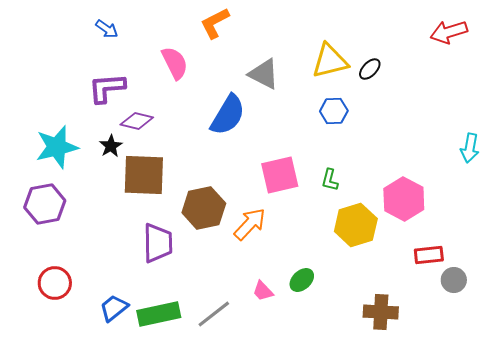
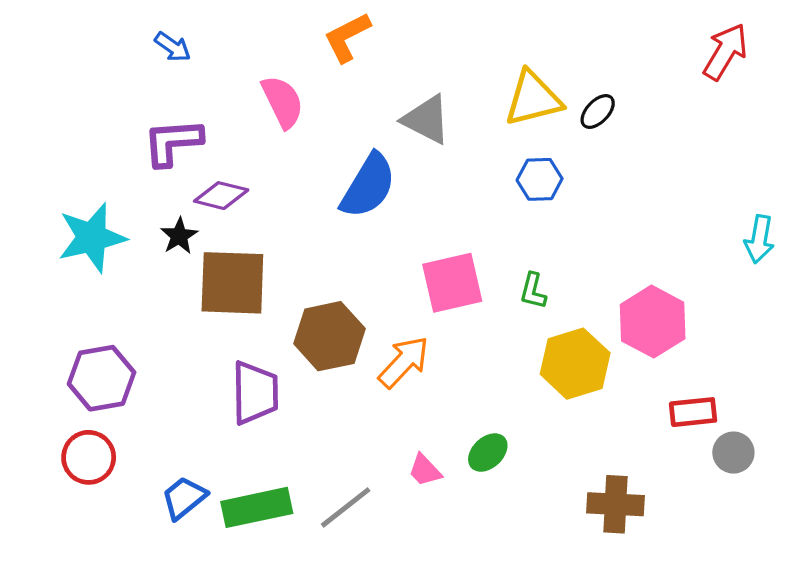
red arrow: (449, 32) -> (725, 52), turned 138
purple hexagon: (45, 204) -> (102, 378), moved

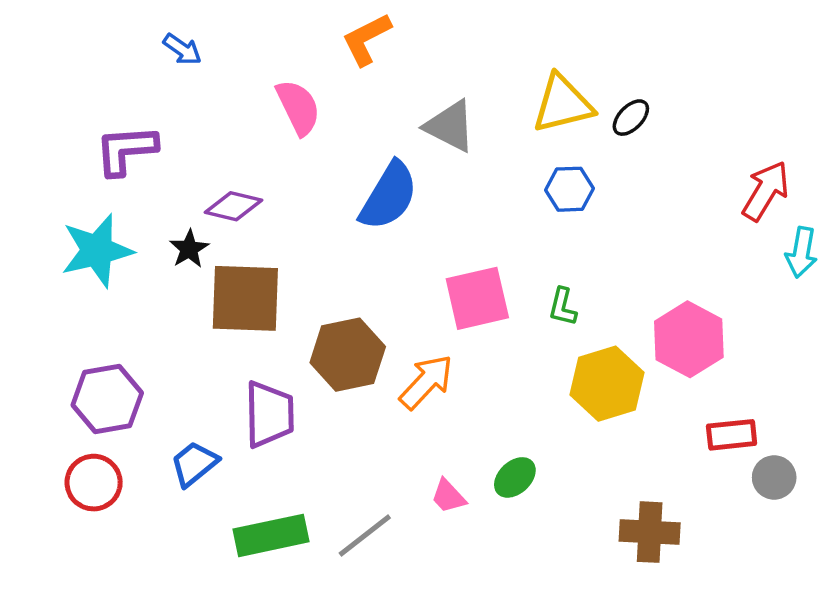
red arrow: (725, 52) -> (766, 191), moved
purple L-shape: (173, 142) -> (126, 150), moved
blue trapezoid: (184, 498) -> (194, 464), moved

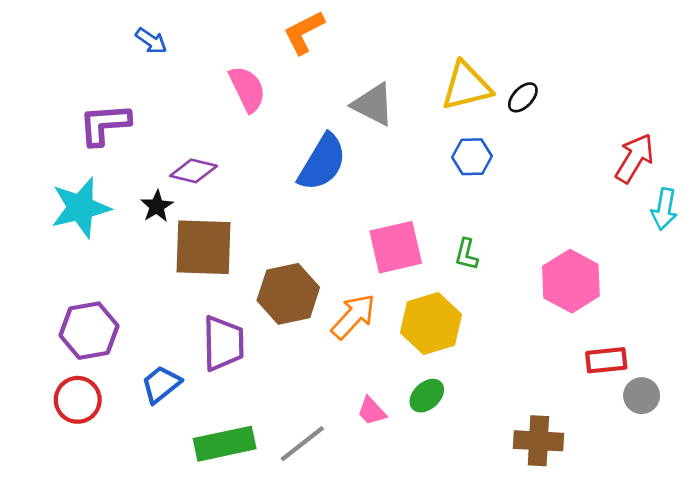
yellow hexagon: (607, 384) -> (431, 324), moved

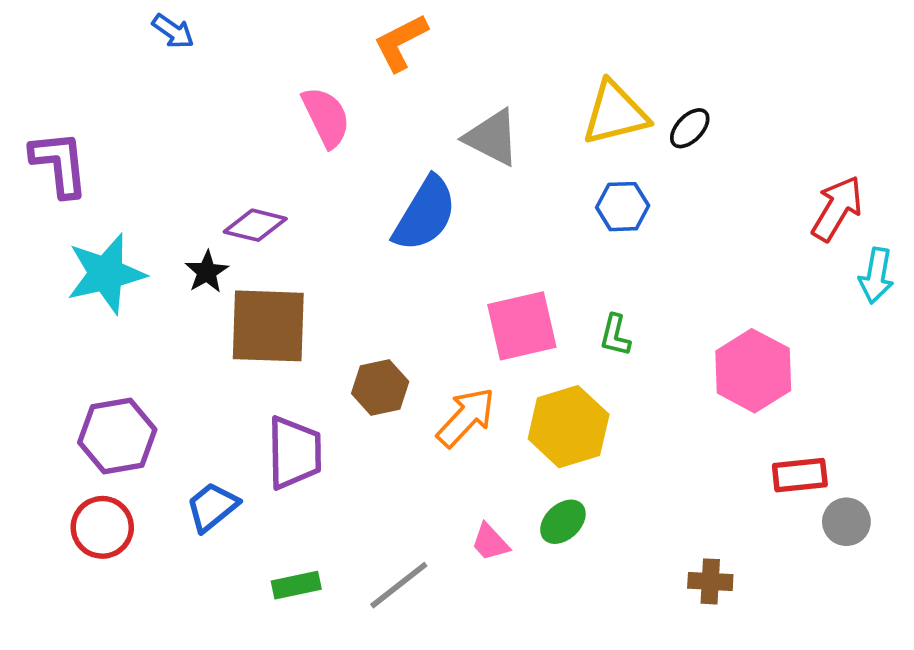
blue arrow: (151, 41) -> (173, 31), moved
purple L-shape: (105, 124) -> (59, 164), moved, turned 88
brown hexagon: (288, 294) -> (380, 387), size x0.7
brown cross: (538, 441) -> (710, 581), size x0.7
green rectangle: (225, 444) -> (296, 585), size x0.6

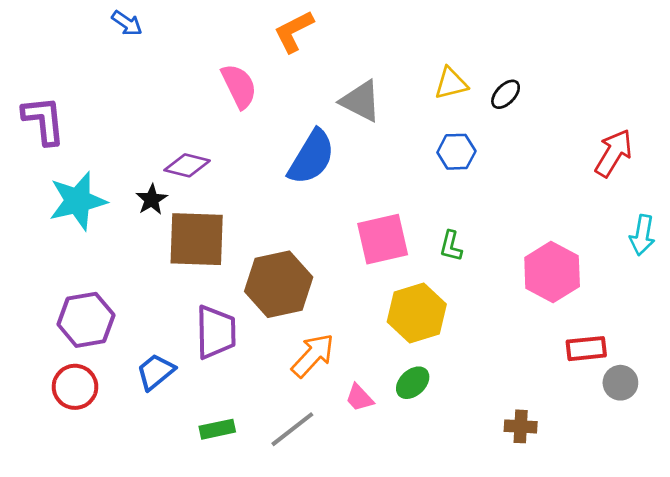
yellow triangle: (615, 113) -> (451, 83), size x0.7
cyan arrow: (876, 276) -> (642, 235), moved
brown hexagon: (380, 387) -> (279, 284), size x1.6
orange arrow: (466, 417) -> (313, 355), moved

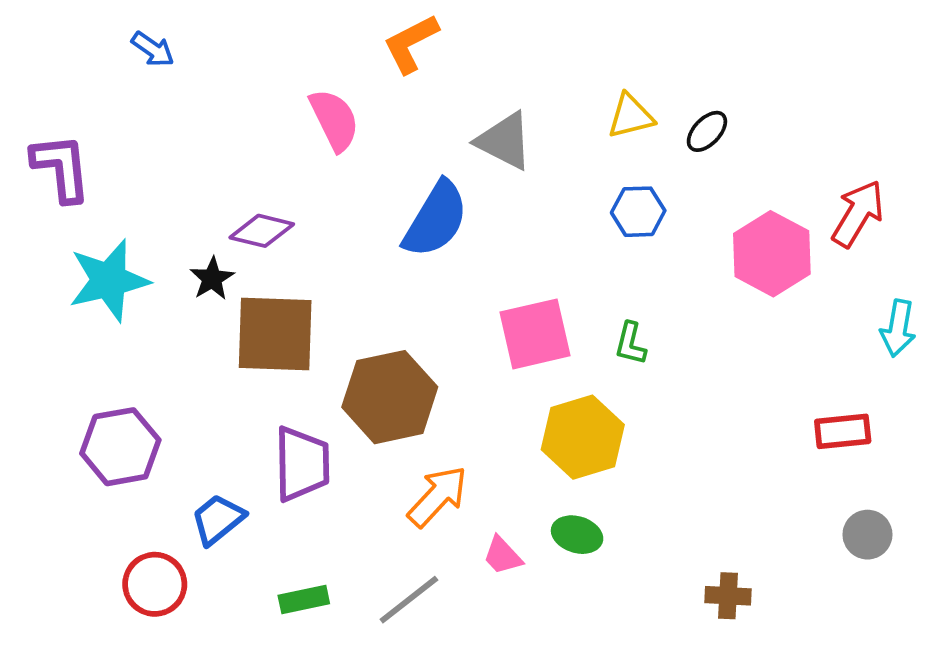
blue arrow: (127, 23) -> (153, 49), moved
pink hexagon: (552, 272) -> (772, 254), moved
red rectangle: (586, 349) -> (843, 431), moved
green ellipse: (413, 383) -> (577, 535), turned 60
red circle: (75, 387) -> (155, 584), moved

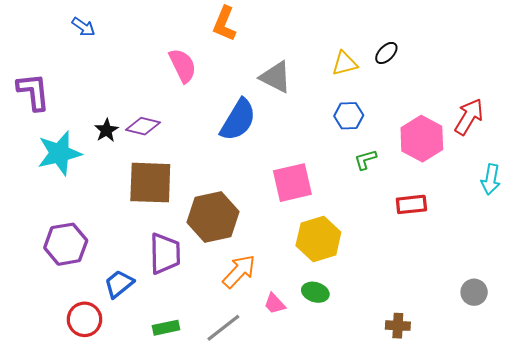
orange L-shape: (411, 44) -> (224, 24), turned -40
black ellipse: (707, 131) -> (386, 53), moved
black star: (212, 279) -> (106, 130), moved
green L-shape: (631, 344) -> (365, 160), moved, turned 60
red rectangle: (843, 431) -> (411, 204), moved

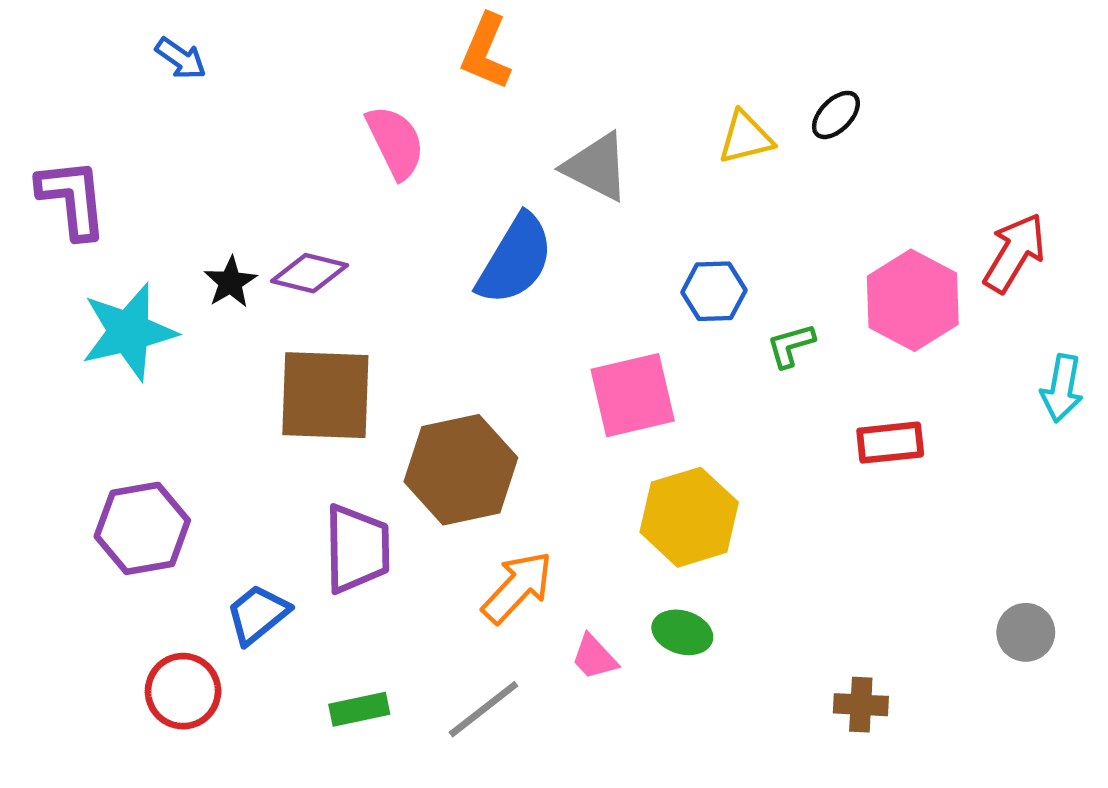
blue hexagon: (349, 116) -> (714, 291), moved

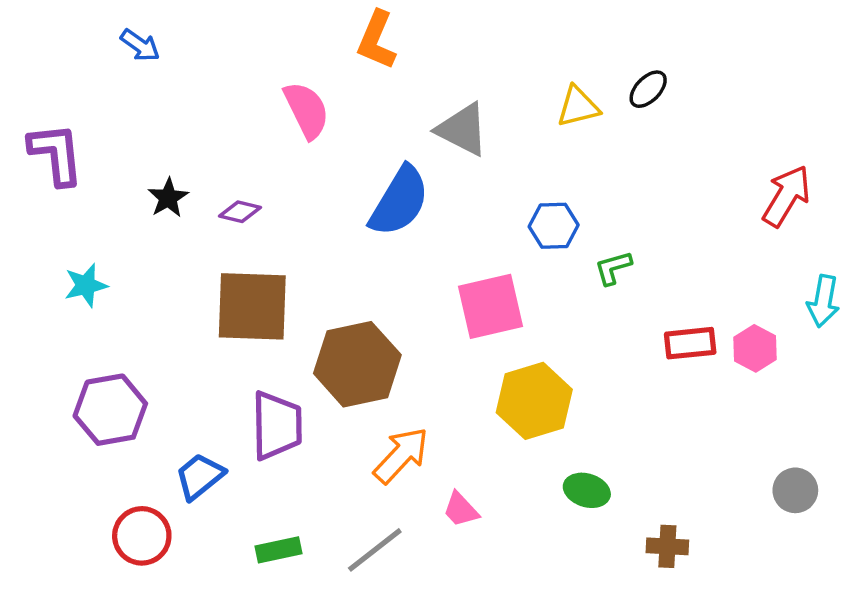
purple diamond: (310, 273) -> (240, 212), size x0.7
black star: (230, 282) -> (168, 198), moved
pink hexagon: (913, 300) -> (755, 348), moved, size x0.6
cyan star: (129, 332) -> (86, 285), moved, size x0.6
green ellipse: (682, 632) -> (587, 490), moved

